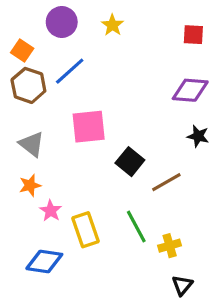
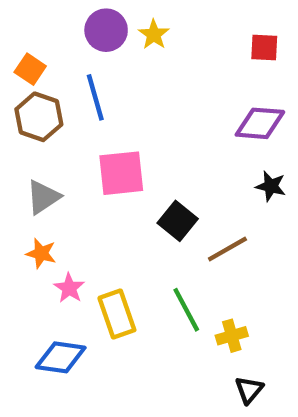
purple circle: (62, 22) -> (106, 30), moved
blue line: (70, 71) -> (95, 97), turned -64
gray triangle: (32, 144) -> (43, 197), turned 48
orange star: (30, 185) -> (41, 253), turned 30

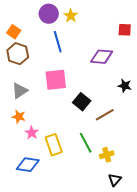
red square: (264, 47) -> (125, 30), moved
blue line: (95, 97) -> (58, 42), moved
purple diamond: (260, 123) -> (102, 57), moved

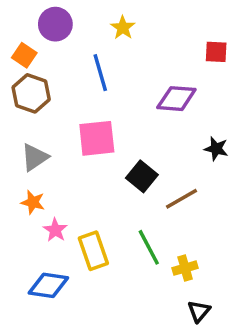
purple circle: (49, 14) -> (55, 24), moved

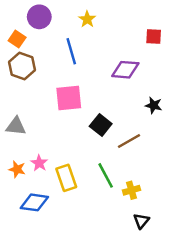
gray triangle: (35, 157) -> (16, 126), moved, turned 40
orange star: (33, 202) -> (17, 169), moved

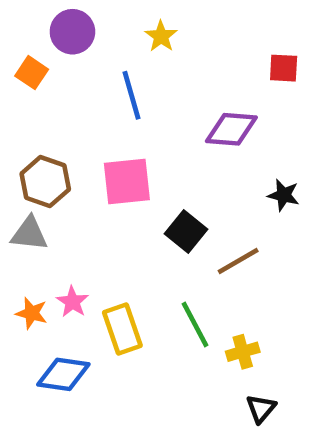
brown hexagon: (22, 66) -> (45, 182), moved

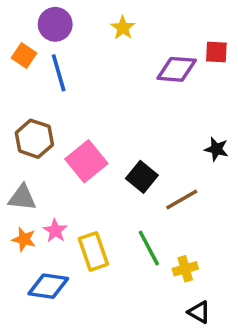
blue line: (131, 95) -> (59, 73), moved
purple diamond: (231, 129) -> (177, 69), moved
pink square: (127, 182) -> (86, 161), moved, turned -33
gray triangle: (29, 234) -> (22, 198), moved
black triangle: (261, 408) -> (199, 312), turned -40

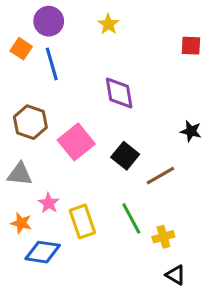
purple diamond: (177, 69) -> (119, 93), moved, turned 76
orange star: (24, 239) -> (21, 223), moved

